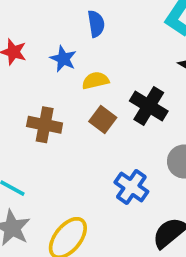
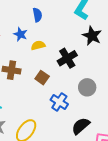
black cross: (149, 106) -> (67, 58), turned 30
brown square: (103, 120) -> (42, 78), moved

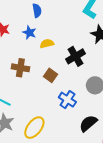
blue semicircle: (37, 15) -> (37, 10), moved

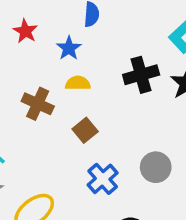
yellow semicircle: (47, 44) -> (78, 83), moved
black cross: (75, 56) -> (141, 75), moved

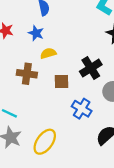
black cross: (141, 75) -> (91, 68), moved
brown square: (85, 130) -> (62, 81), turned -35

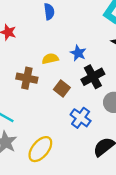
blue star: (36, 33) -> (78, 53), moved
brown square: (62, 81) -> (62, 88), turned 35

